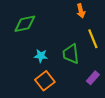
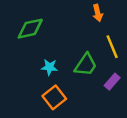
green trapezoid: (71, 54) -> (86, 65), turned -140
purple rectangle: (93, 78) -> (112, 82), moved

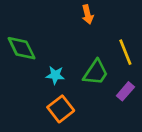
orange arrow: (98, 13) -> (88, 14), moved
green diamond: (30, 29) -> (22, 48), moved, turned 76

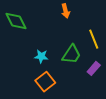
green diamond: (22, 48) -> (16, 21), moved

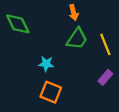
green trapezoid: (72, 54) -> (77, 39), moved
orange square: (45, 82) -> (51, 92), turned -30

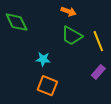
orange arrow: (74, 13) -> (69, 11), turned -56
green trapezoid: (77, 39) -> (72, 36), turned 85

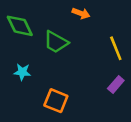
green trapezoid: (72, 36) -> (56, 42), moved
cyan star: (43, 59) -> (22, 72), moved

